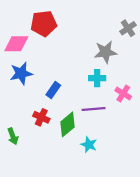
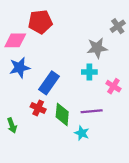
blue rectangle: (53, 90) -> (49, 83), size x1.5
purple line: (94, 109) -> (92, 111), moved
green diamond: (67, 124) -> (62, 114), turned -45

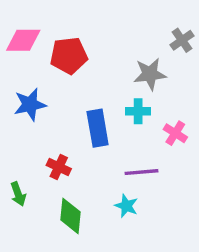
red pentagon: (40, 22) -> (69, 55), moved
pink diamond: (15, 40) -> (23, 40), moved
blue rectangle: (49, 83) -> (98, 128), moved, turned -45
green diamond: (62, 114) -> (71, 216), moved

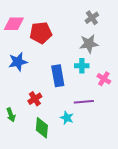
gray cross: (182, 40) -> (92, 18), moved
red cross: (59, 167) -> (35, 99), turned 32
cyan star: (126, 206) -> (67, 118), moved

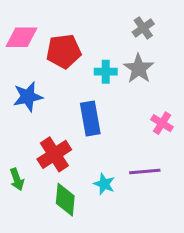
gray star: (89, 44) -> (139, 69), turned -30
cyan cross: (82, 66) -> (106, 72), moved
red cross: (35, 99) -> (54, 154), size x1.5
purple line: (84, 102) -> (145, 172), moved

